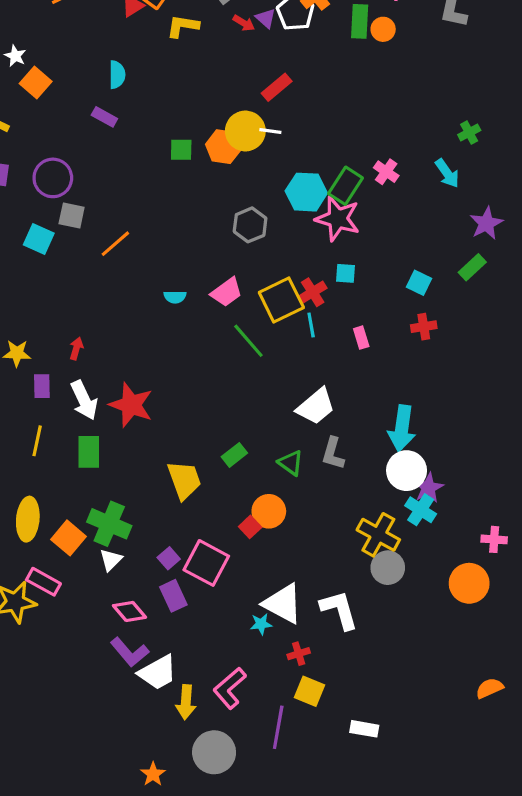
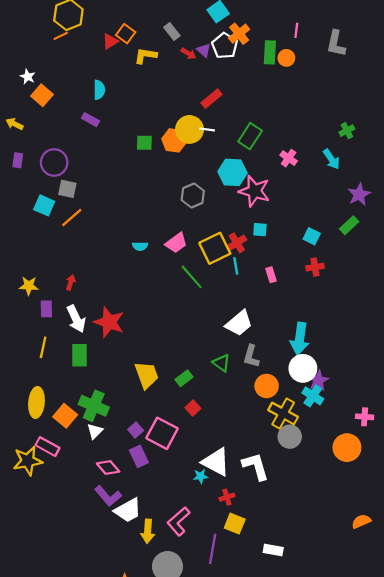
green rectangle: (345, 186) -> (250, 136), moved
orange line: (115, 244) -> (72, 218), moved
green rectangle: (234, 455) -> (184, 378), moved
orange circle: (269, 511) -> (267, 386), moved

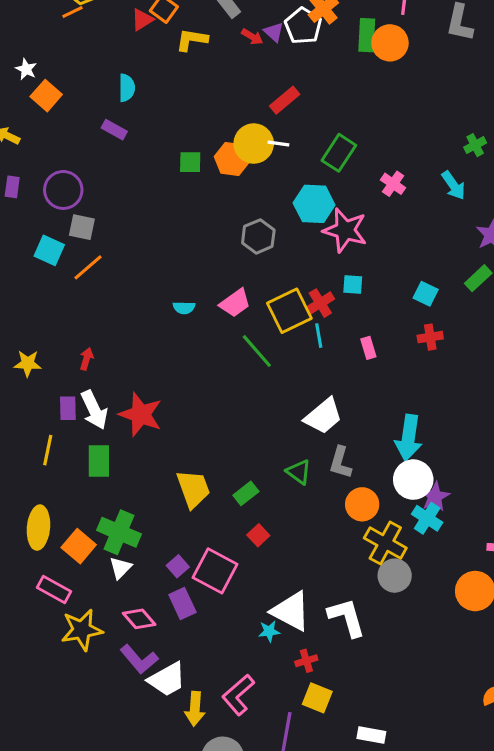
orange circle: (286, 58) -> (390, 43), size x1.5
purple rectangle: (46, 309) -> (68, 408), moved
yellow star: (28, 461) -> (82, 630), moved

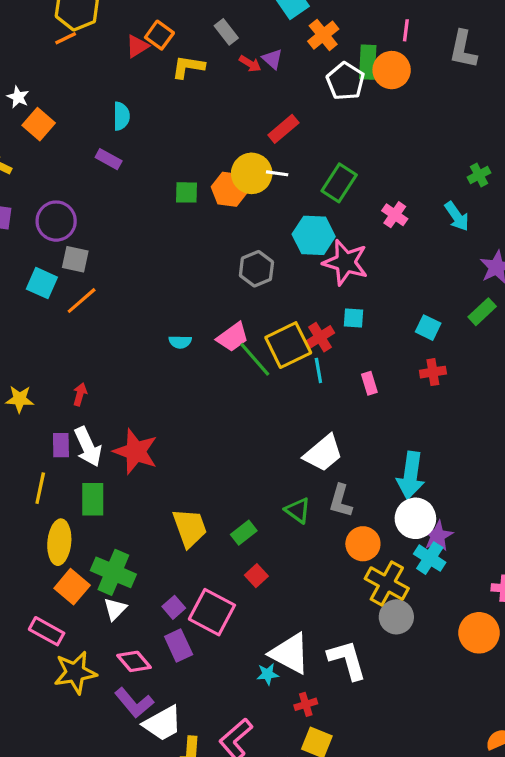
white pentagon: (303, 26) -> (345, 81), moved
green line: (257, 351) -> (255, 359), moved
yellow ellipse: (38, 528) -> (59, 542), moved

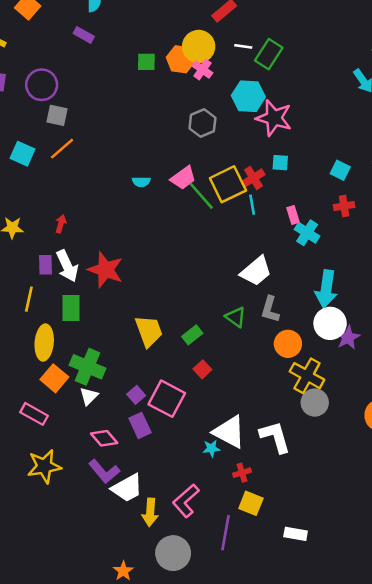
white line: (277, 173) -> (243, 46), moved
pink cross: (395, 215) -> (202, 69), moved
cyan square: (42, 283) -> (23, 154), moved
cyan cross: (430, 558) -> (307, 233), moved
yellow star: (75, 673) -> (44, 466), moved

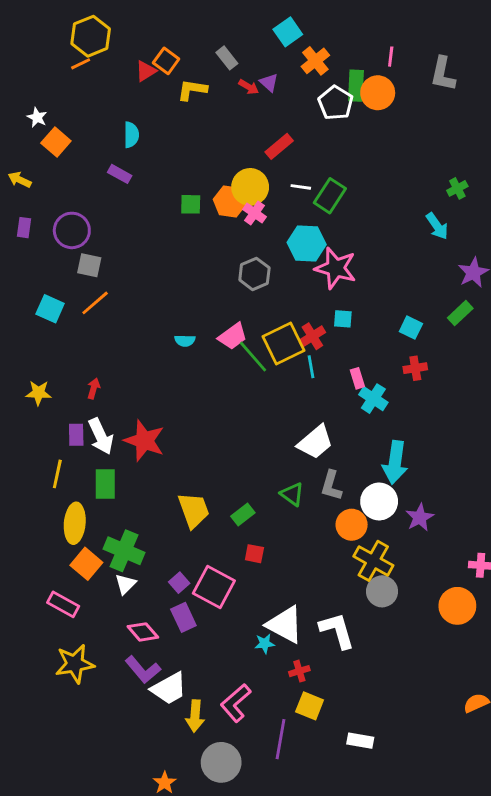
white circle: (330, 323) -> (379, 501), moved
red square: (202, 369) -> (254, 554), turned -36

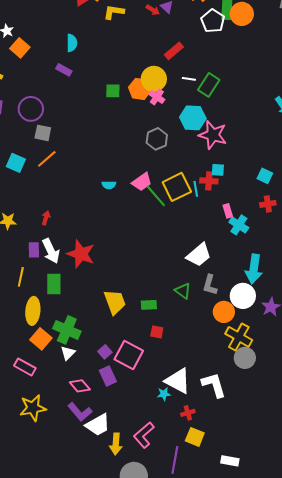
red cross: (312, 336) -> (209, 181), moved, turned 36
cyan line: (311, 367) -> (196, 189), moved
green rectangle: (243, 515) -> (149, 305), turned 35

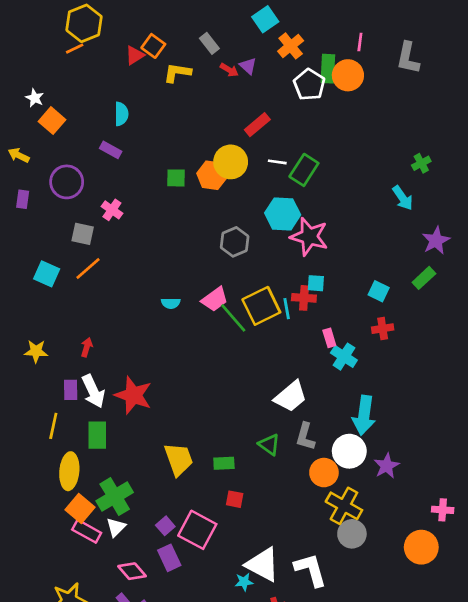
pink cross: (157, 97) -> (112, 210), moved
purple circle: (31, 109) -> (67, 182), moved
green cross: (67, 330) -> (115, 497), turned 36
pink rectangle: (25, 367) -> (87, 531), moved

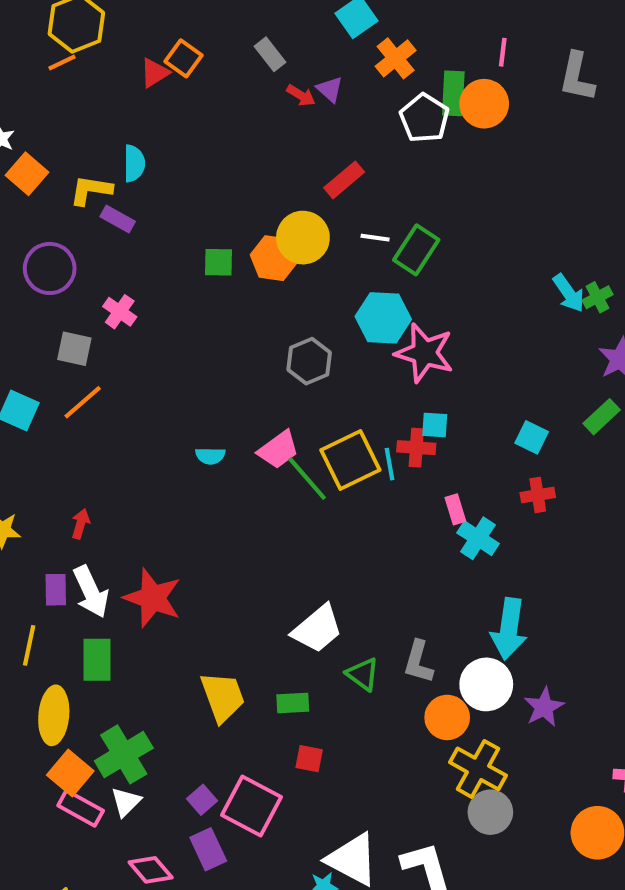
yellow L-shape: (177, 73) -> (91, 190), moved
green cross: (421, 163) -> (597, 297), moved
white trapezoid: (291, 397) -> (317, 629), moved

